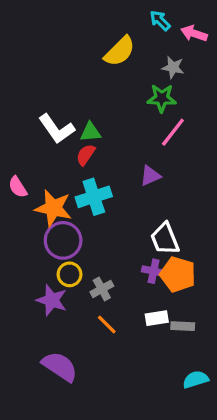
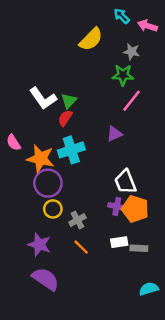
green triangle: (91, 132) -> (69, 101), turned -42
purple star: (52, 300) -> (39, 245), moved

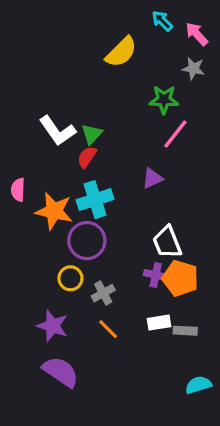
pink arrow: (147, 26) -> (197, 34), turned 30
gray star: (132, 52) -> (193, 68), moved
pink semicircle: (14, 143) -> (18, 190), turned 35
purple circle: (48, 183) -> (87, 241), moved

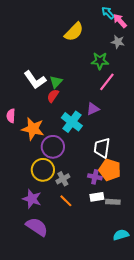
cyan arrow: (162, 21) -> (108, 13), moved
cyan cross: (95, 200) -> (72, 122), moved, turned -35
white trapezoid: (167, 242) -> (102, 148), turned 30
purple cross: (156, 275) -> (95, 177), moved
yellow circle: (70, 278) -> (43, 170), size x1.5

